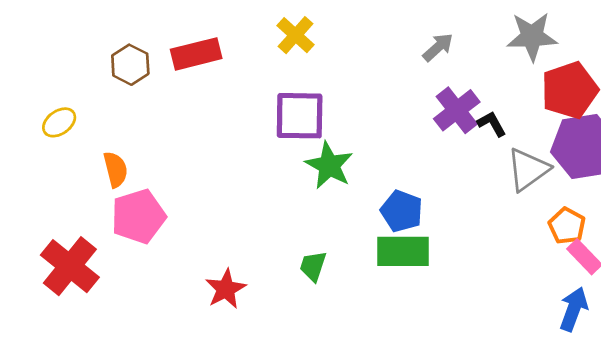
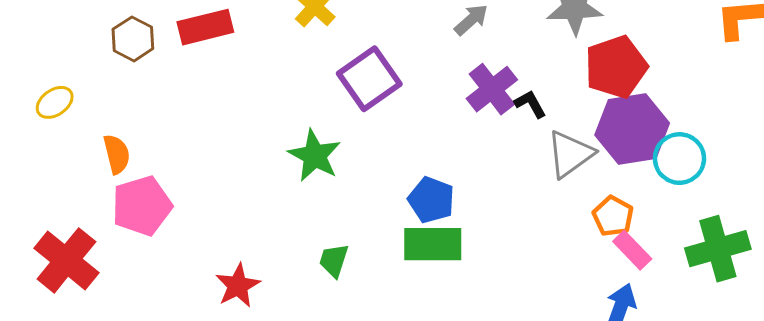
purple square: (300, 116) -> (369, 79), moved, turned -36
green star: (329, 165) -> (315, 156), moved

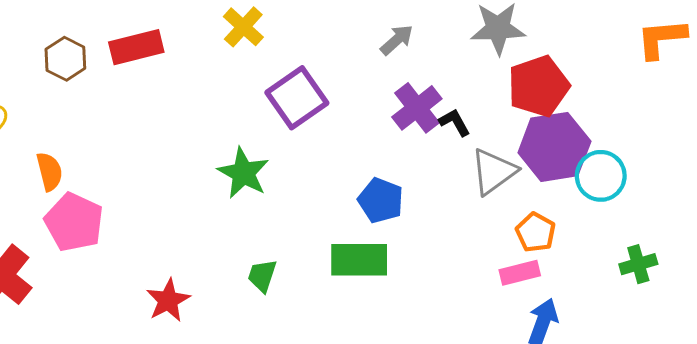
blue pentagon: (431, 200) -> (381, 200), moved
pink pentagon: (142, 206) -> (74, 222), turned -30
green cross: (718, 249) -> (638, 264), size x0.6
pink rectangle: (632, 250) -> (520, 273), moved, turned -60

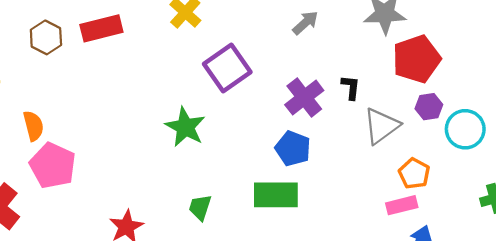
purple cross: (417, 108) -> (304, 98), moved
black L-shape: (455, 122) -> (351, 87), turned 35
purple hexagon: (554, 147) -> (429, 107), size x0.5

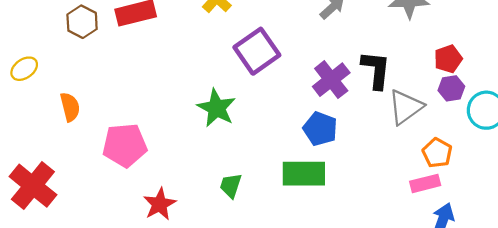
red pentagon: (416, 59) -> (448, 59), moved, size x0.6
black L-shape: (351, 87) -> (376, 70), size x1.6
pink pentagon: (53, 166) -> (125, 145), moved, turned -30

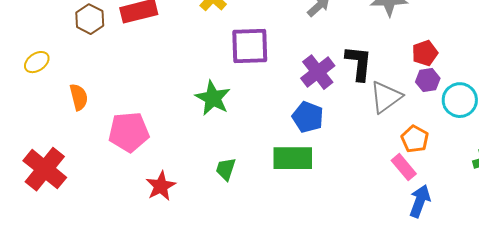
purple square: (257, 51) -> (250, 46), turned 33
pink rectangle: (425, 183) -> (404, 167), turned 64

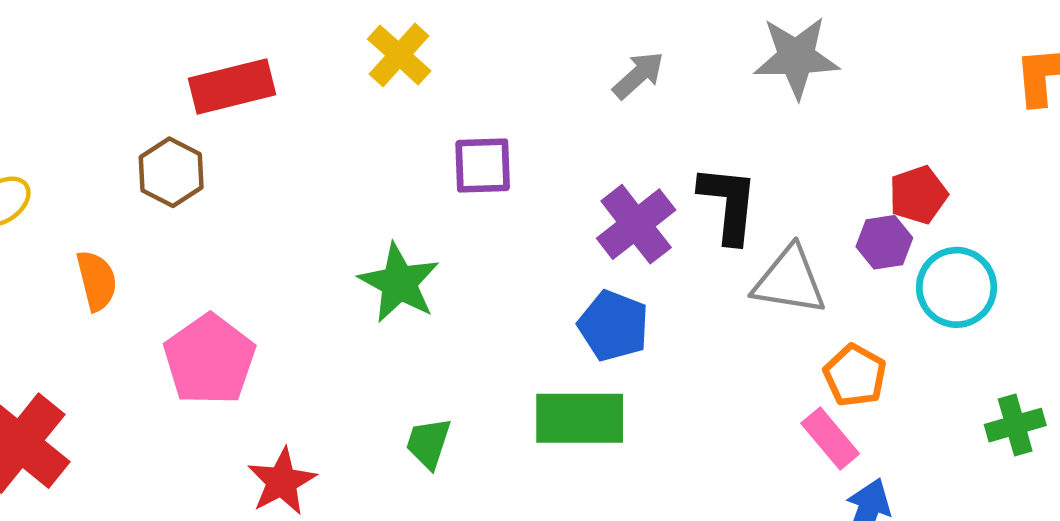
brown hexagon: (90, 19) -> (171, 172), moved
purple square: (250, 46) -> (483, 166), size x0.7
red pentagon: (425, 53) -> (918, 195), moved
gray triangle: (386, 97) -> (790, 281), turned 45
pink pentagon: (129, 132) -> (209, 360), turned -30

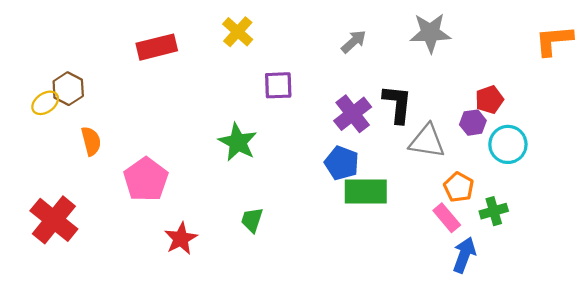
brown hexagon: (171, 172) -> (68, 89), moved
green rectangle: (580, 418) -> (366, 191), moved
green cross: (1015, 425) -> (494, 211), moved

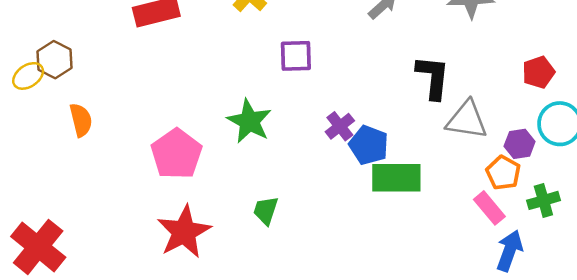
purple cross: (353, 114) -> (340, 126), moved, size x0.7
purple hexagon: (473, 123) -> (520, 144), moved
pink pentagon: (146, 179) -> (176, 154), moved
red cross: (54, 220) -> (38, 247), moved
red star: (181, 239) -> (184, 232), size x1.4

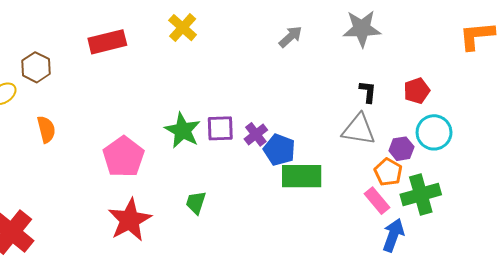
purple square: (296, 56) -> (220, 128), moved
brown hexagon: (54, 60) -> (36, 67), moved
black L-shape: (433, 77) -> (368, 92), moved, size x0.6
green cross: (543, 200) -> (421, 194), size x1.5

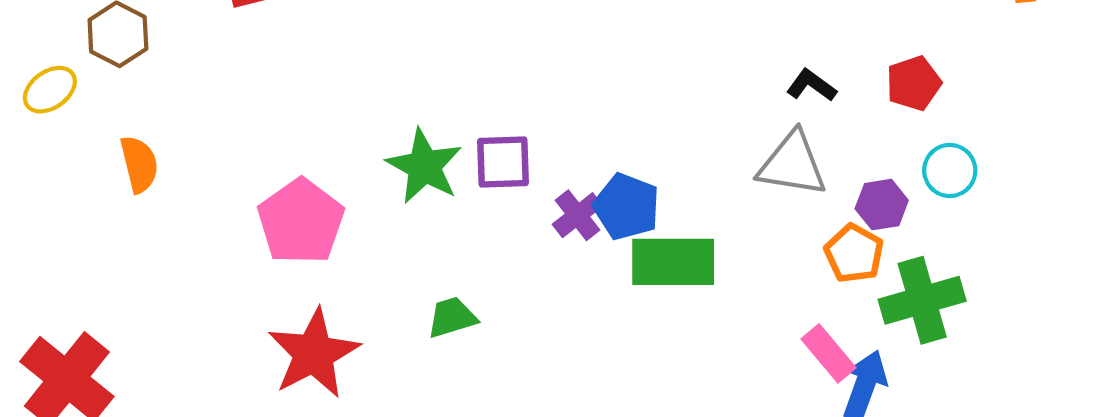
black L-shape: (368, 92) -> (811, 85), turned -60
cyan circle: (434, 132) -> (950, 170), size x0.7
purple cross: (256, 134) -> (577, 215), moved
pink rectangle: (377, 201) -> (828, 353), moved
green trapezoid: (196, 203) -> (452, 317), turned 55

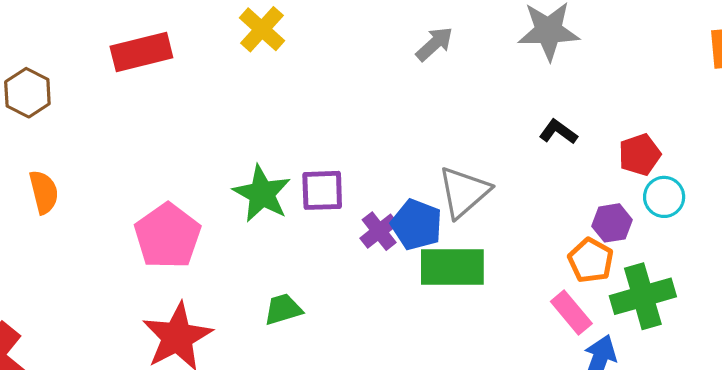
red pentagon: (914, 83) -> (640, 155), moved
gray triangle: (792, 164) -> (464, 192), moved, turned -50
pink rectangle: (828, 353) -> (571, 313), moved

